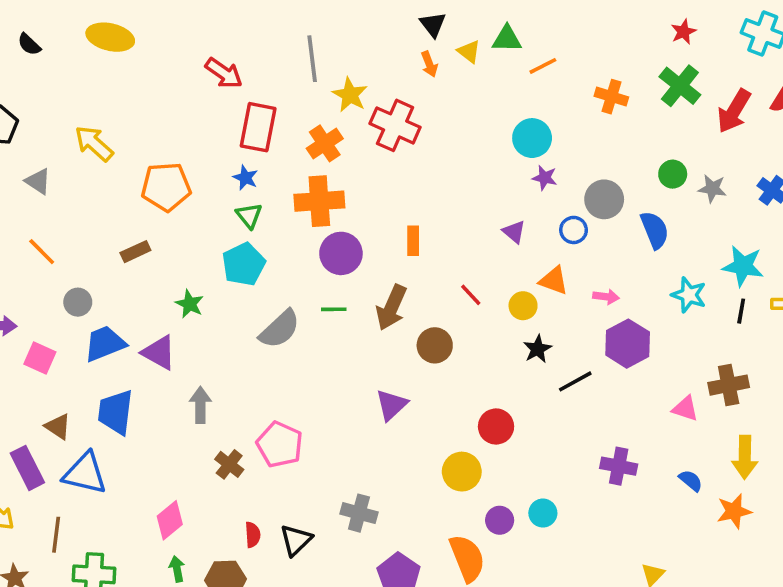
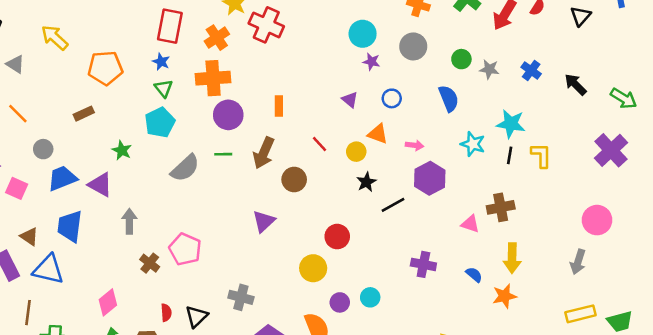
gray circle: (604, 199) -> (413, 46), moved

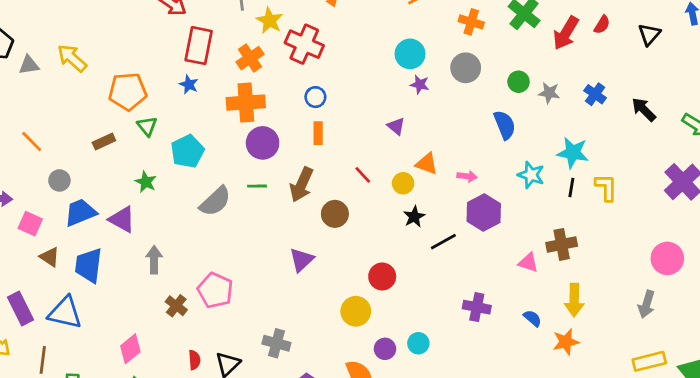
gray triangle: (15, 64) -> (29, 65), moved, turned -42
green triangle: (164, 88) -> (147, 126), moved
blue circle: (392, 98) -> (315, 97), moved
brown triangle: (29, 237) -> (50, 257), moved

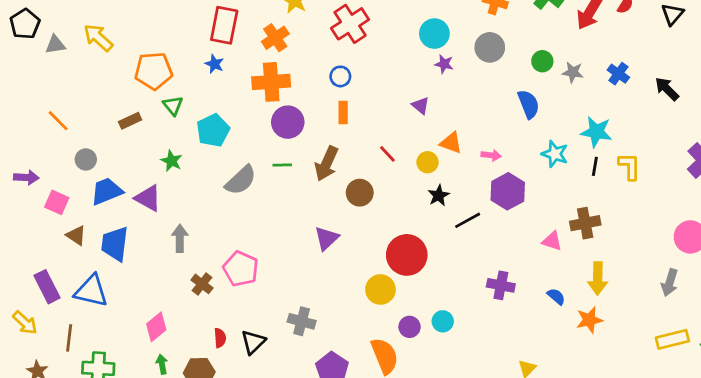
red cross: (304, 44) -> (350, 24), moved, turned 33
red circle: (382, 276) -> (407, 255), size x1.5

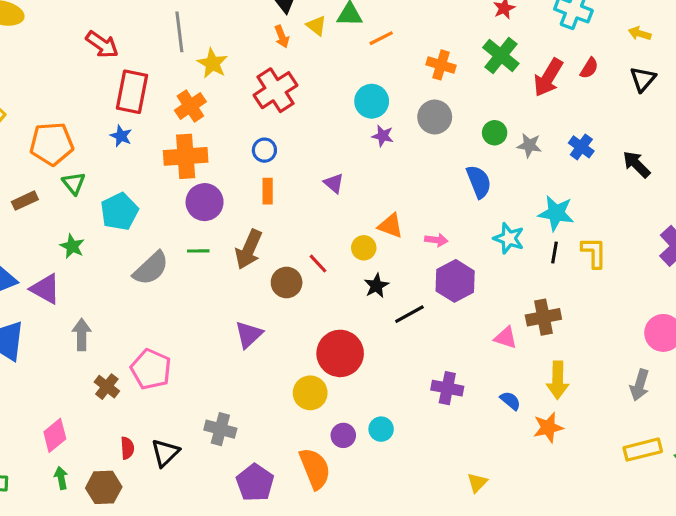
purple triangle: (421, 105) -> (334, 183), moved
red line: (387, 154) -> (318, 264), moved

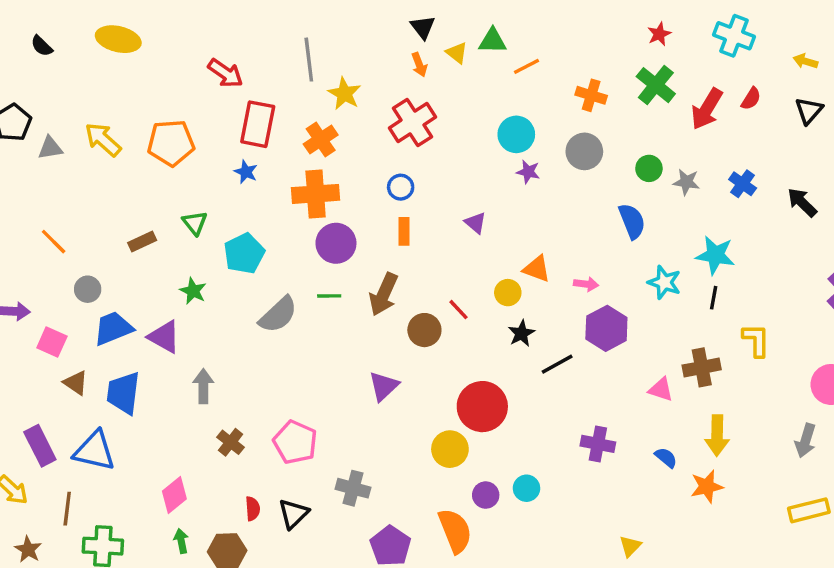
orange pentagon: (52, 144) -> (171, 143), moved
yellow L-shape: (594, 253) -> (756, 340), moved
pink pentagon: (151, 369) -> (295, 442), moved

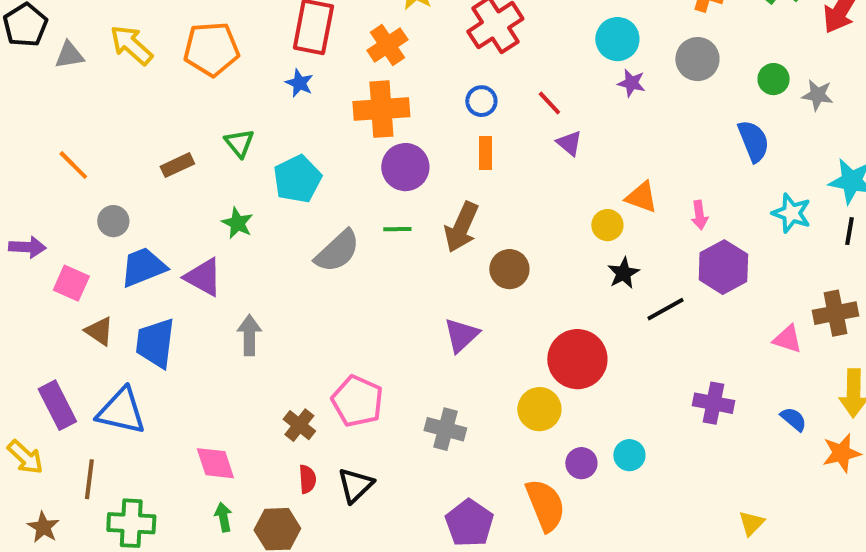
pink arrow: (586, 284) -> (699, 215), turned 75
red line: (458, 310) -> (549, 103), moved
brown cross: (231, 442) -> (299, 425), moved
gray cross: (353, 488) -> (445, 429), moved
pink diamond: (174, 495) -> (215, 463), turned -69

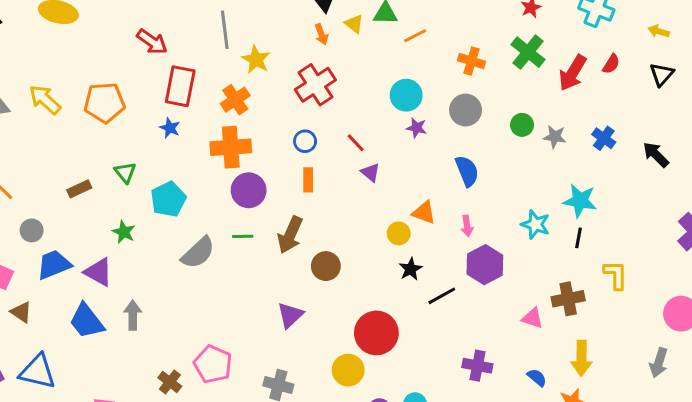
blue semicircle: (754, 141) -> (467, 171), moved
blue trapezoid: (155, 343) -> (87, 321), moved, turned -45

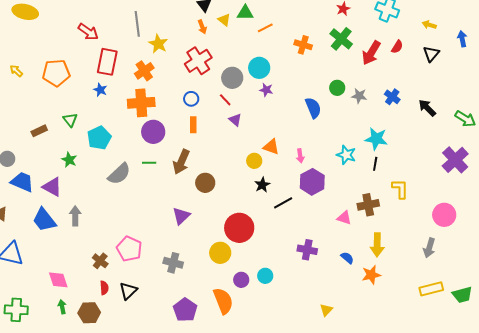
yellow arrow: (45, 100) -> (16, 71), size x0.6
gray circle: (466, 110) -> (232, 78), moved
blue semicircle: (467, 171) -> (313, 108), moved
blue trapezoid: (54, 265) -> (22, 182), turned 45

